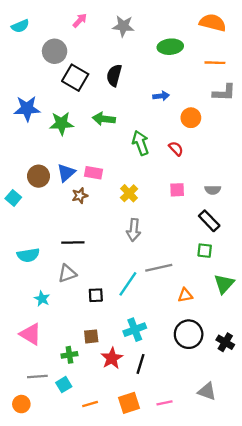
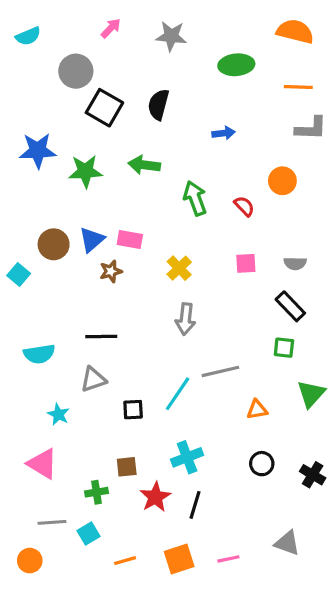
orange circle: (191, 118) -> (282, 181), moved
black circle: (189, 334) -> (262, 464), size x0.6

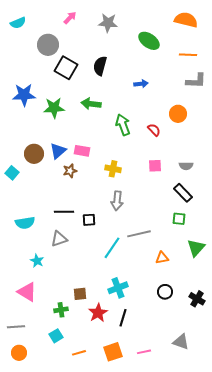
green ellipse: (236, 65) -> (149, 41), turned 40
yellow cross: (179, 268) -> (113, 169), turned -35
black square: (133, 410) -> (89, 220), moved
gray line: (52, 522) -> (16, 327), moved

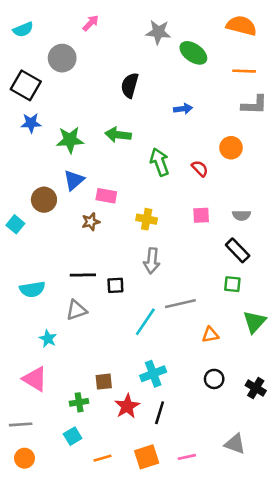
gray star: (108, 23) -> (158, 32), moved
black square: (66, 68) -> (26, 85), moved
blue star: (24, 95) -> (31, 123), size x0.7
blue triangle: (58, 151) -> (74, 180), moved

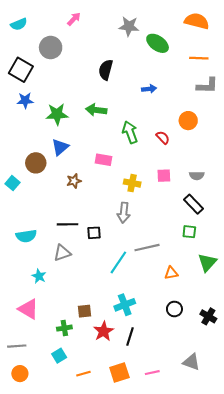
pink rectangle: (106, 196) -> (104, 160), moved
yellow cross: (147, 219) -> (132, 183), moved

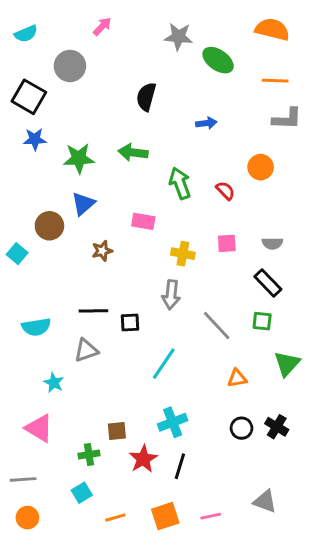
gray line: (147, 248) -> (217, 325), moved, turned 60
black cross: (208, 316) -> (277, 427), moved

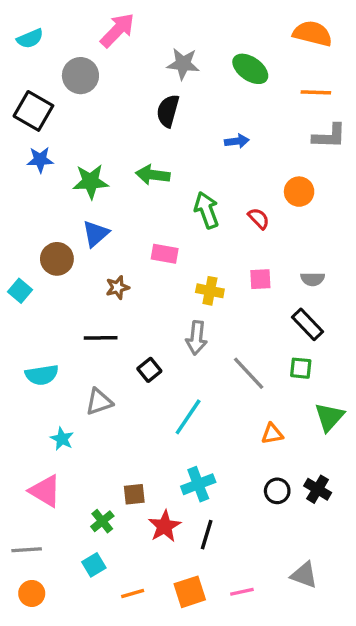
pink arrow: (102, 26) -> (117, 30), size x1.6
gray star: (178, 37) -> (183, 64), moved
black line: (93, 311) -> (101, 338), moved
black square: (130, 323) -> (149, 370), turned -36
green cross: (89, 455) -> (102, 521), turned -30

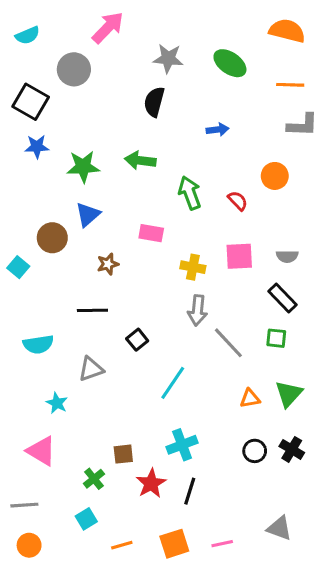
pink square: (260, 279) -> (239, 256), size x1.4
gray arrow: (196, 338) -> (197, 310), moved
green triangle: (329, 417) -> (289, 394), moved

